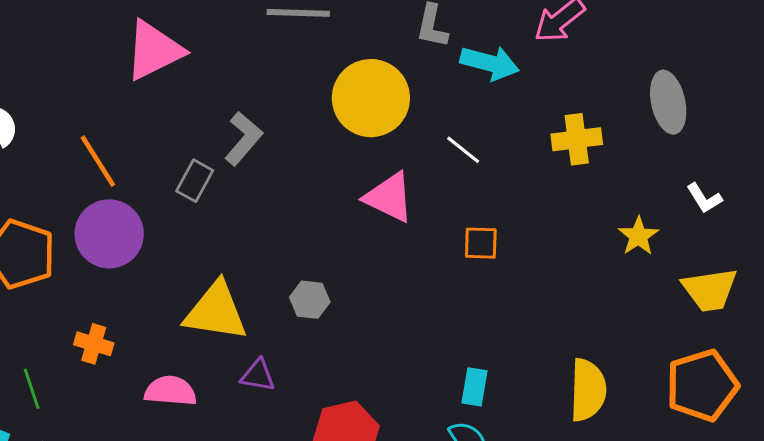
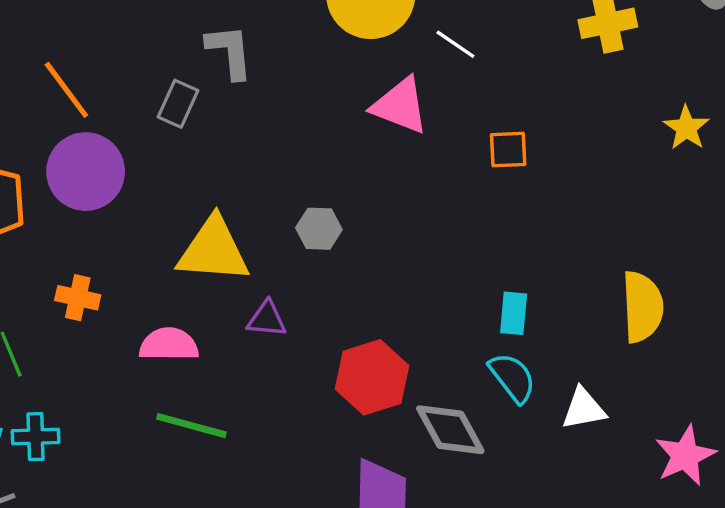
gray L-shape: (244, 139) -> (230, 52), turned -42
white line: (463, 150) -> (455, 44), moved

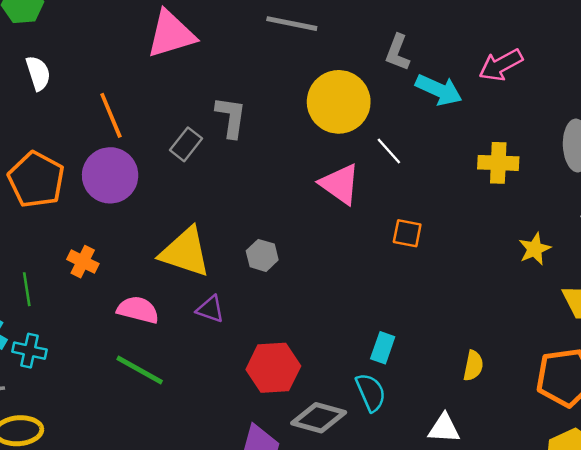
yellow semicircle: (642, 307) -> (473, 366), size x0.6
white triangle: (584, 409) -> (444, 428), moved
gray diamond: (450, 430) -> (319, 418), turned -60

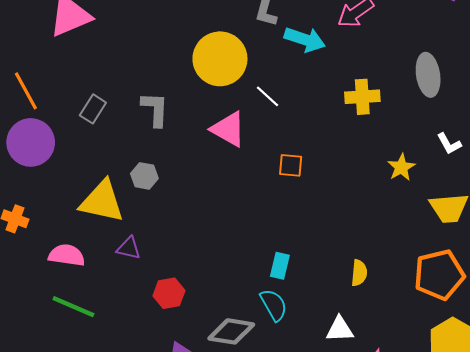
gray L-shape: (231, 117) -> (155, 109), moved
gray hexagon: (262, 255) -> (144, 176), moved
red hexagon: (273, 368) -> (169, 293), moved, size x0.7

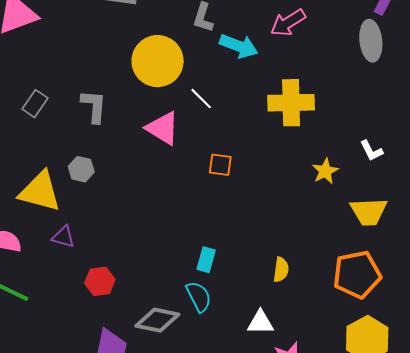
gray ellipse: (428, 75) -> (371, 41), moved
yellow cross: (362, 97) -> (291, 103), size x1.4

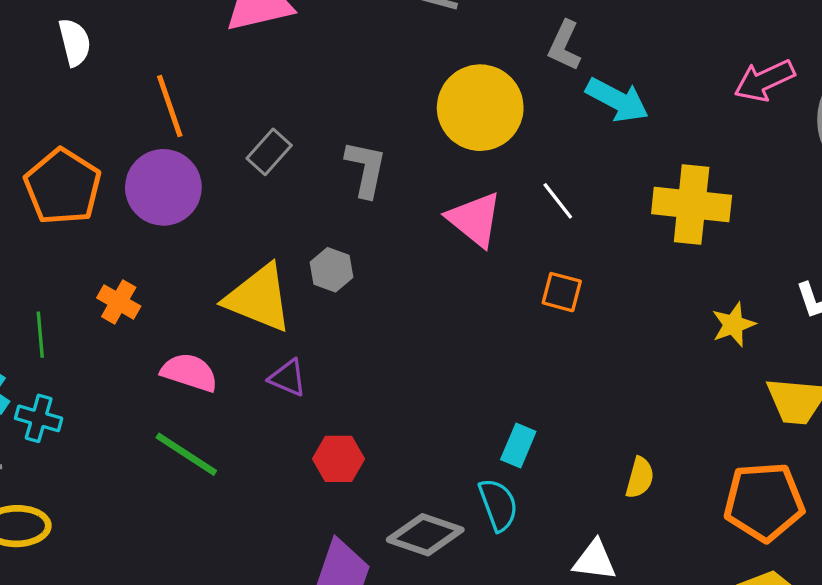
pink arrow: (288, 23) -> (764, 80), moved
white line: (201, 99) -> (558, 201), moved

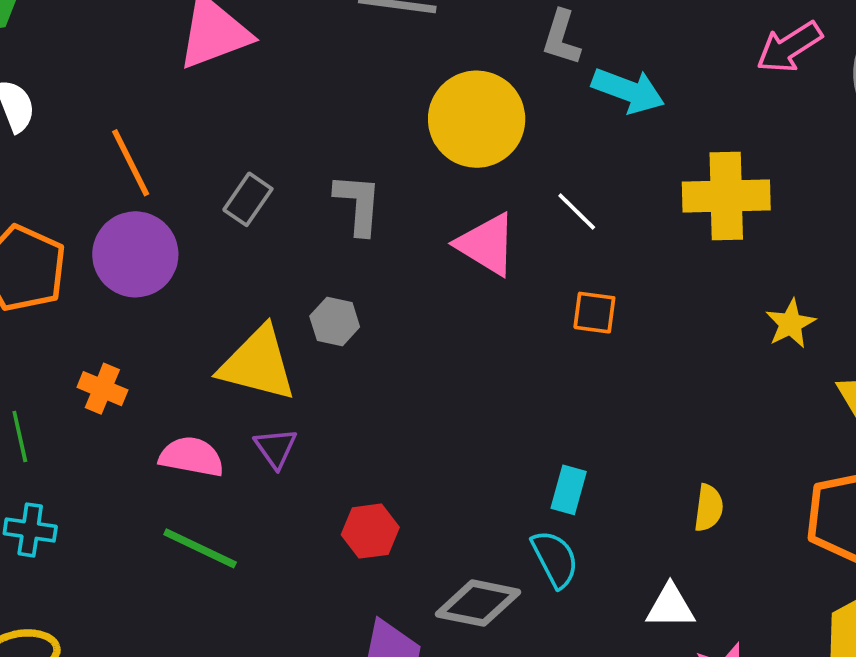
purple triangle: (288, 378) -> (276, 448), moved, turned 39

